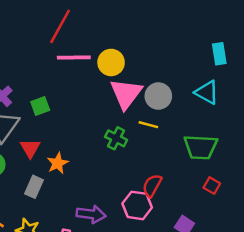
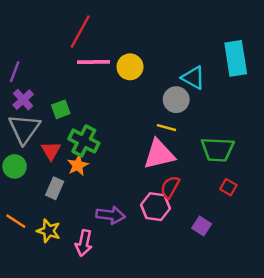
cyan rectangle: (219, 54) -> (236, 58), size x1.6
cyan triangle: (207, 92) -> (193, 78), moved
pink triangle: (126, 94) -> (159, 154), moved, turned 40
green cross: (116, 138) -> (84, 141), moved, size x1.4

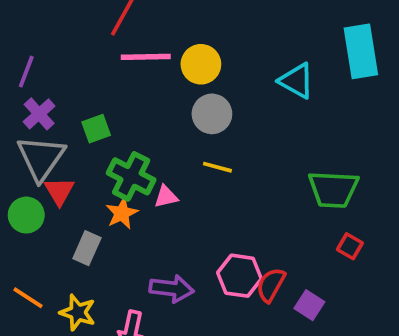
gray circle: (176, 100) -> (212, 114), moved
yellow line: (166, 128) -> (217, 167), moved
red triangle: (51, 151) -> (59, 191), moved
pink triangle: (159, 154) -> (166, 197), moved, size x0.5
red semicircle: (170, 187) -> (271, 285), moved

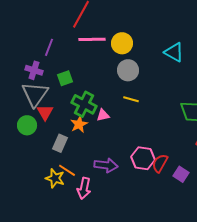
purple line: (26, 72) -> (49, 47), moved
purple cross: (39, 114) -> (34, 70), turned -30
orange line: (28, 298) -> (67, 170), moved

